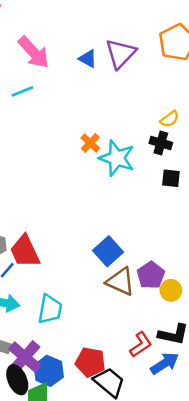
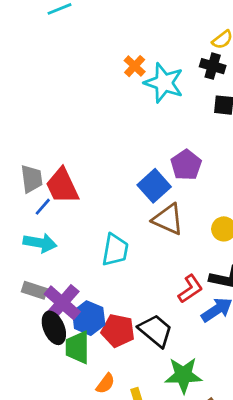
purple pentagon: (151, 275) -> (186, 165), moved
cyan trapezoid: (50, 309) -> (115, 250), moved
red pentagon: (90, 362) -> (118, 331), moved

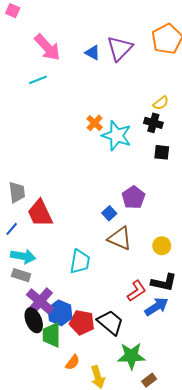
gray trapezoid: (32, 179) -> (17, 192), moved
blue square: (154, 186) -> (109, 213), size x0.6
blue line: (43, 207) -> (12, 229), moved
gray rectangle: (34, 290) -> (21, 275), moved

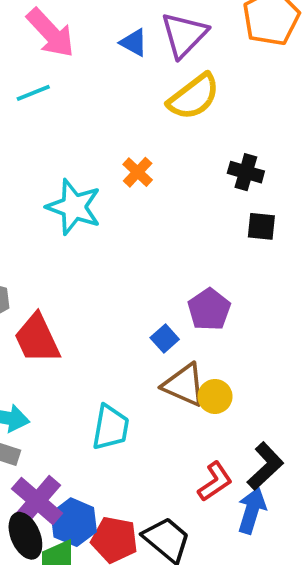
yellow semicircle: (161, 103) -> (194, 97), moved, size x1.8
cyan star: (117, 136) -> (74, 207), moved
yellow circle: (162, 246) -> (215, 396), moved
black L-shape: (164, 283) -> (265, 466), turned -55
blue arrow: (157, 307) -> (252, 511), turned -40

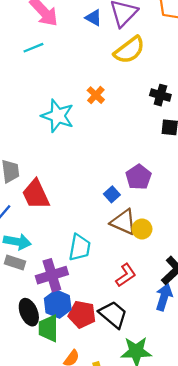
red L-shape: (215, 482) -> (126, 275), moved
purple cross: (37, 501) -> (52, 275), moved, turned 32

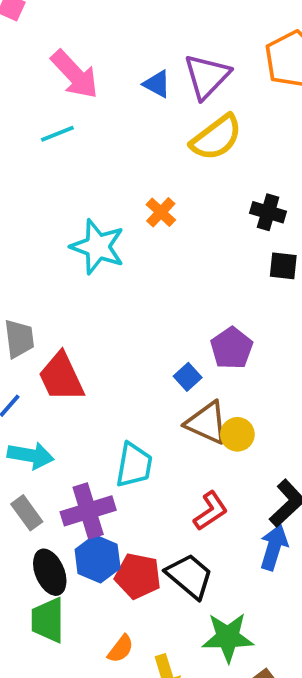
gray rectangle: (15, 262) -> (27, 513), moved, turned 36
green trapezoid: (48, 328) -> (48, 620), moved

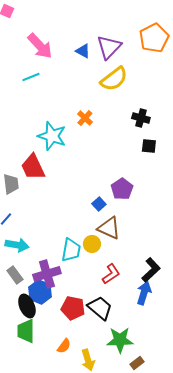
red trapezoid: (61, 377) -> (33, 167), moved
yellow circle: (237, 434) -> (92, 244), moved
blue hexagon: (98, 559) -> (40, 292), moved

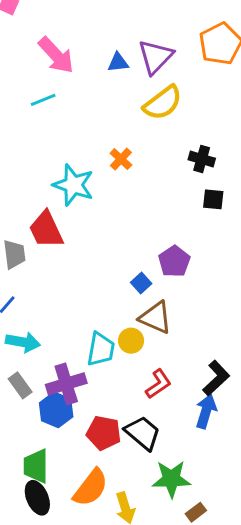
blue triangle: (83, 51) -> (118, 62), turned -35
black ellipse: (27, 306) -> (37, 498), moved
orange semicircle: (64, 346) -> (91, 488), size x1.8

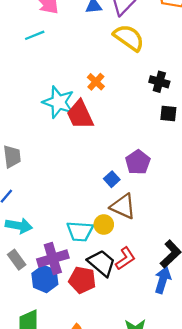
yellow semicircle: (163, 103) -> (129, 38), turned -108
red trapezoid: (46, 230) -> (80, 115), moved
cyan trapezoid: (101, 349) -> (80, 231), turned 84
red pentagon: (104, 433) -> (82, 280), moved
black trapezoid: (143, 433) -> (102, 263), moved

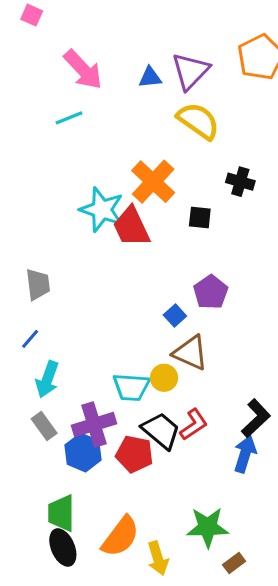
orange cross: (96, 82) -> (153, 182), size x1.8
black square: (168, 114) -> (200, 217), moved
cyan arrow: (19, 226) -> (47, 379), turned 100

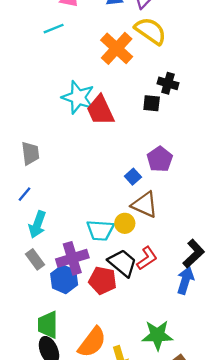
orange cross: (153, 182) -> (117, 48), moved
black cross: (240, 182) -> (168, 83), moved

